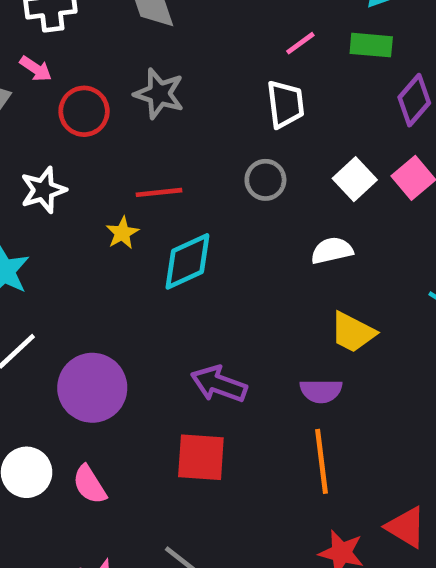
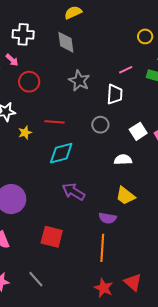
gray star: (159, 94) -> (79, 81), moved
yellow star: (122, 233) -> (25, 133), moved
purple arrow: (219, 384) -> (74, 192), moved

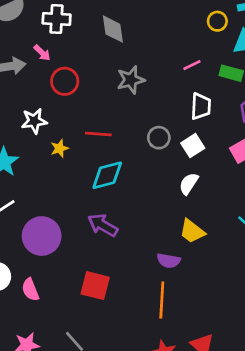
gray star: (79, 81) -> (131, 80), turned 30
white trapezoid: (115, 94) -> (201, 106), moved
white square: (138, 131) -> (193, 146), moved
white semicircle: (123, 160) -> (189, 184), turned -54
purple arrow: (74, 192) -> (103, 225), moved

